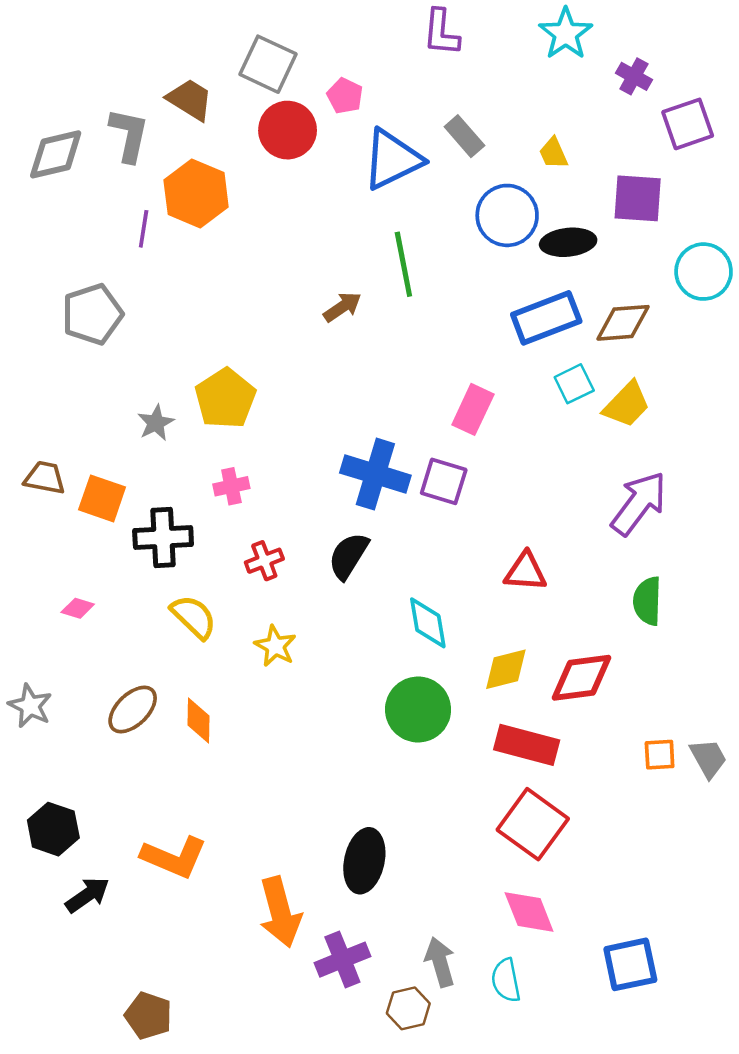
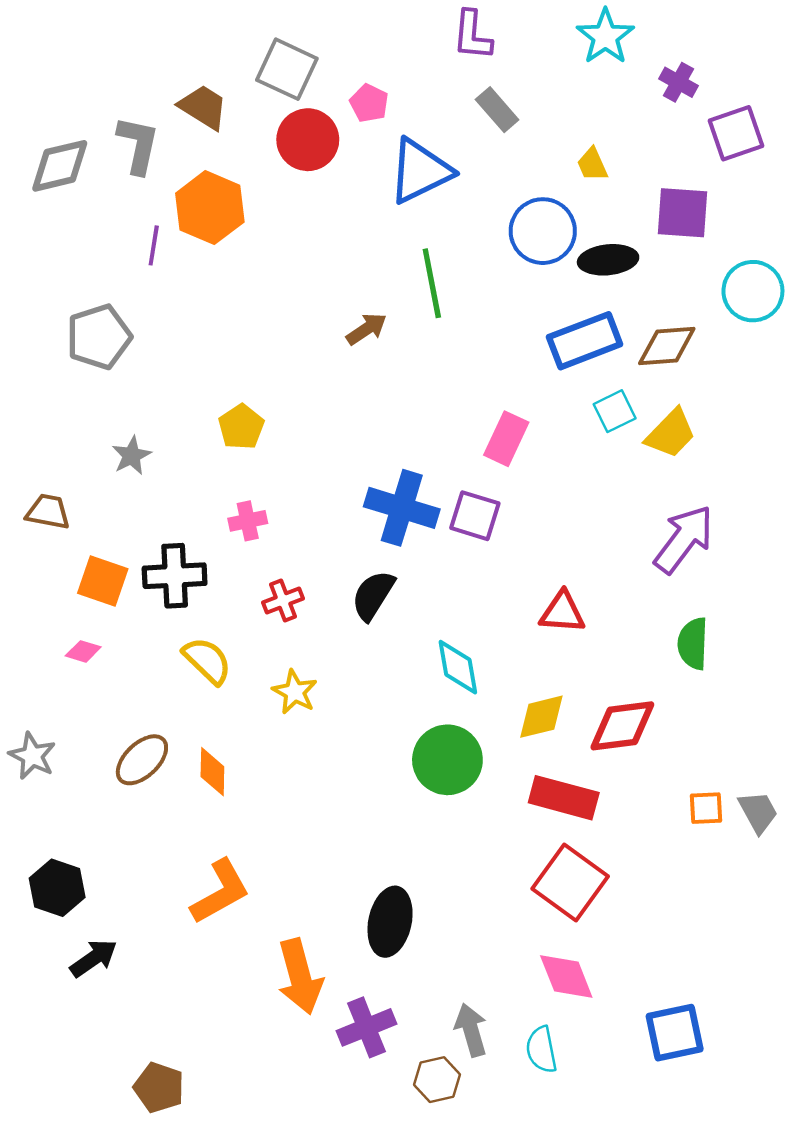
gray rectangle: (464, 136) -> (497, 110), moved
yellow pentagon: (225, 398) -> (241, 427), size x0.7
gray star: (156, 423) -> (132, 456), moved
orange square: (102, 498) -> (103, 581), moved
orange L-shape: (174, 857) -> (220, 892), moved, turned -52

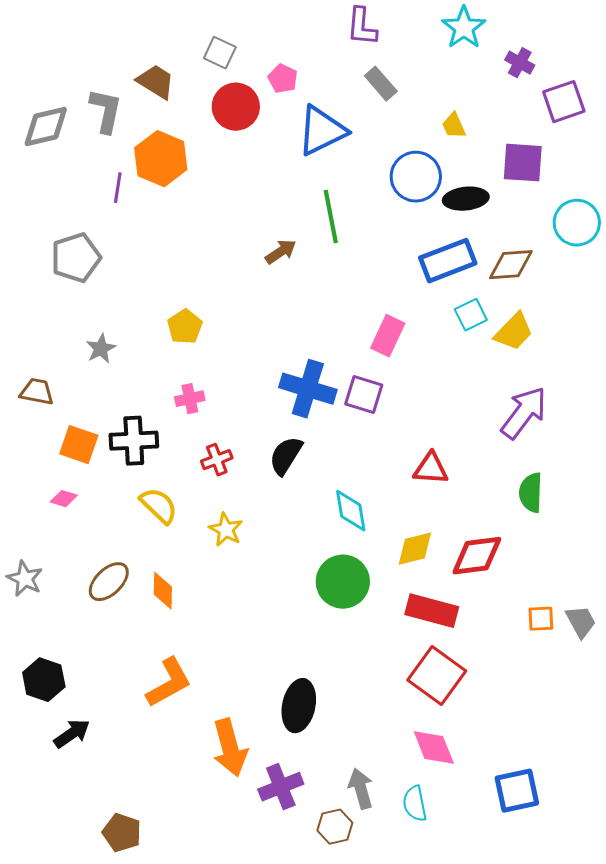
gray square: (287, 69) -> (220, 53), size x0.7

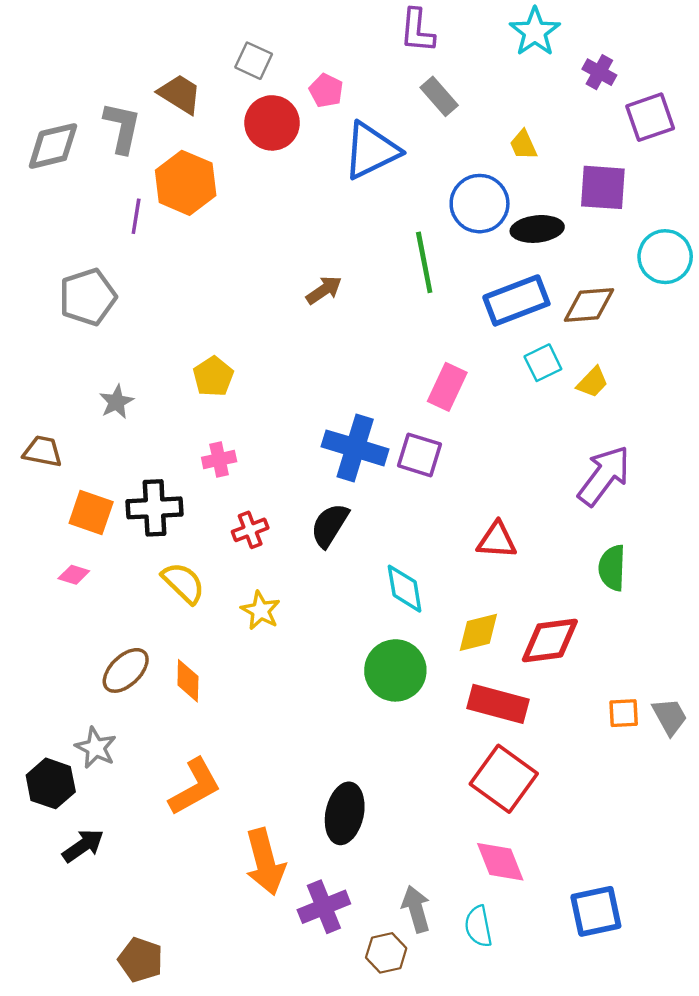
green line: (331, 217) -> (424, 262), moved
yellow trapezoid: (514, 332) -> (592, 382), size x0.7
gray star: (25, 579) -> (96, 748), moved

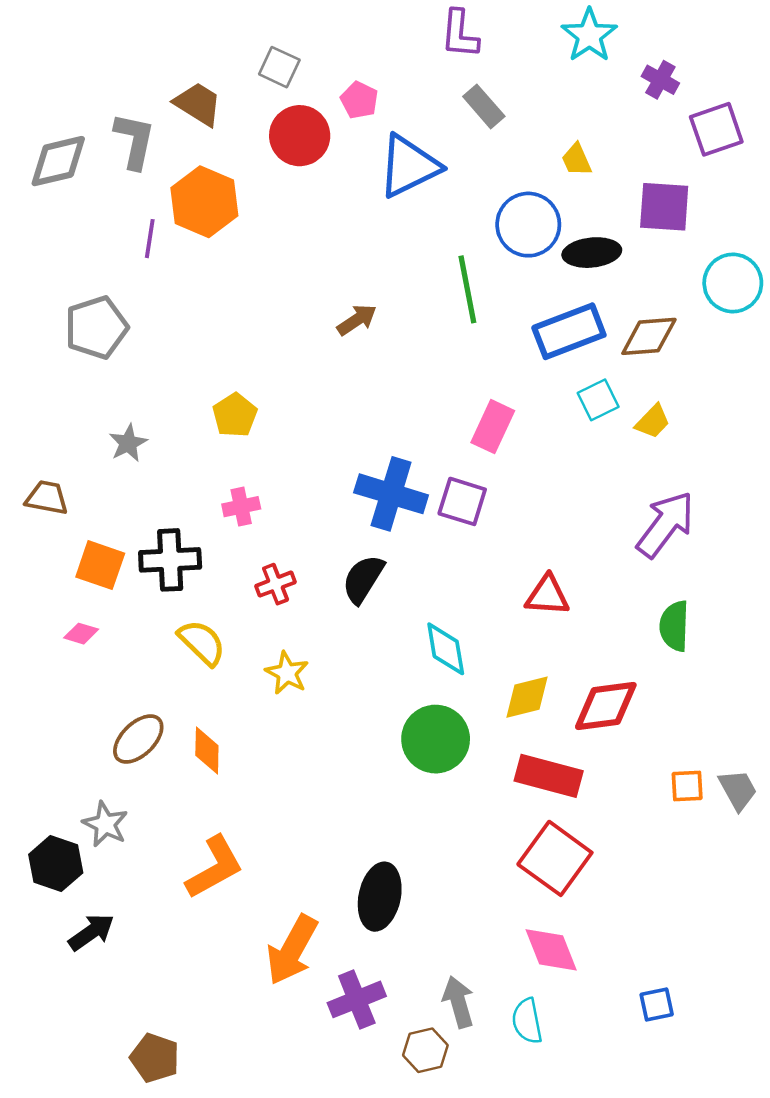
orange arrow: (265, 862) -> (292, 950), turned 44
blue square: (596, 911) -> (657, 1005), size x0.6

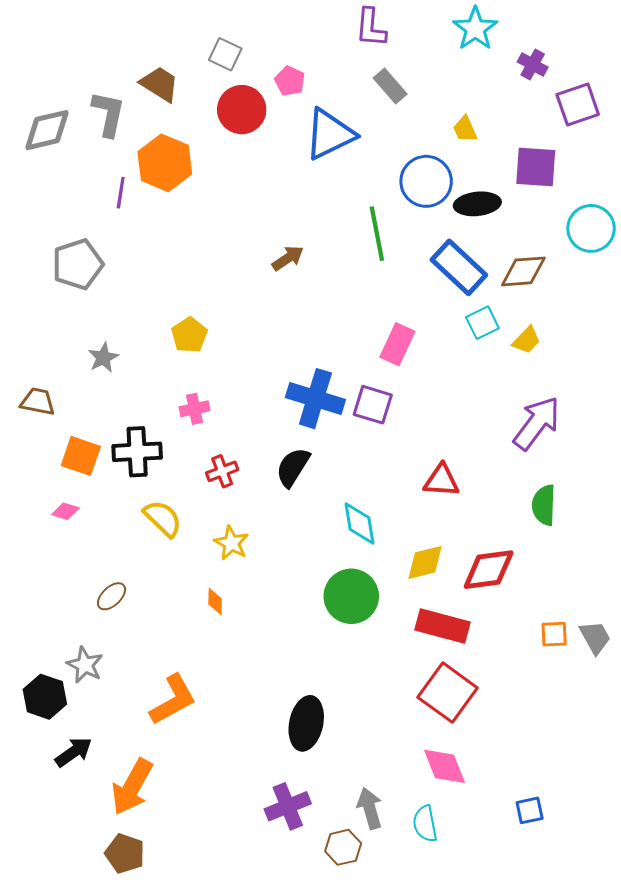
blue rectangle: (569, 331) -> (459, 267), turned 64
brown ellipse: (138, 739) -> (112, 596), size x0.7
orange diamond: (207, 750) -> (215, 601), moved, size x0.7
orange arrow: (292, 950) -> (132, 787), moved

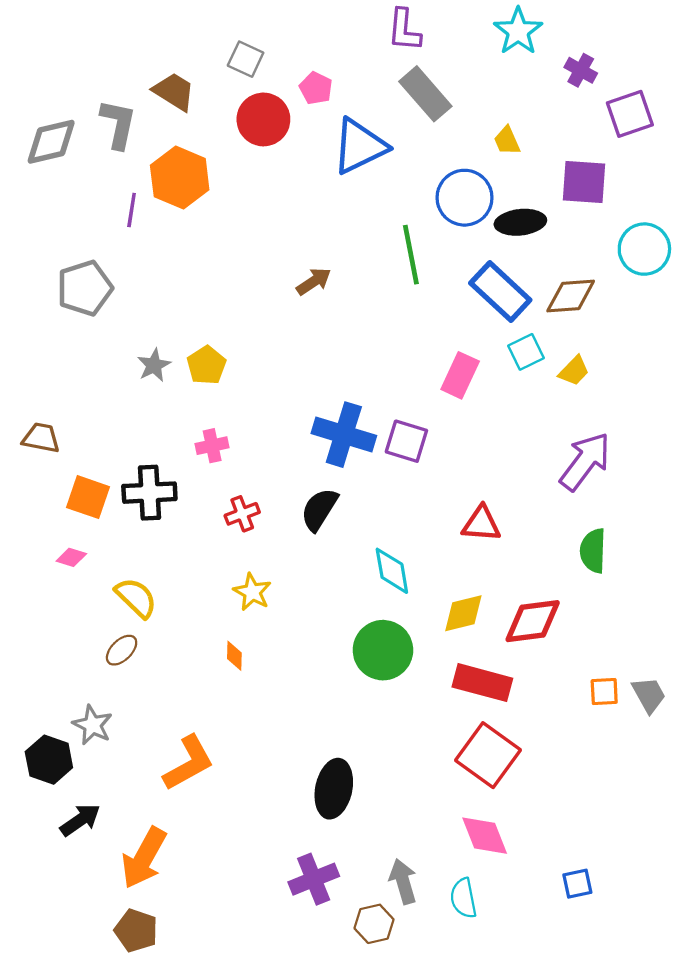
gray rectangle: (390, 86) -> (425, 94), size x1.4
pink rectangle: (397, 344) -> (460, 375), moved
gray star: (103, 358) -> (154, 365), moved
yellow semicircle: (163, 518) -> (136, 598), moved

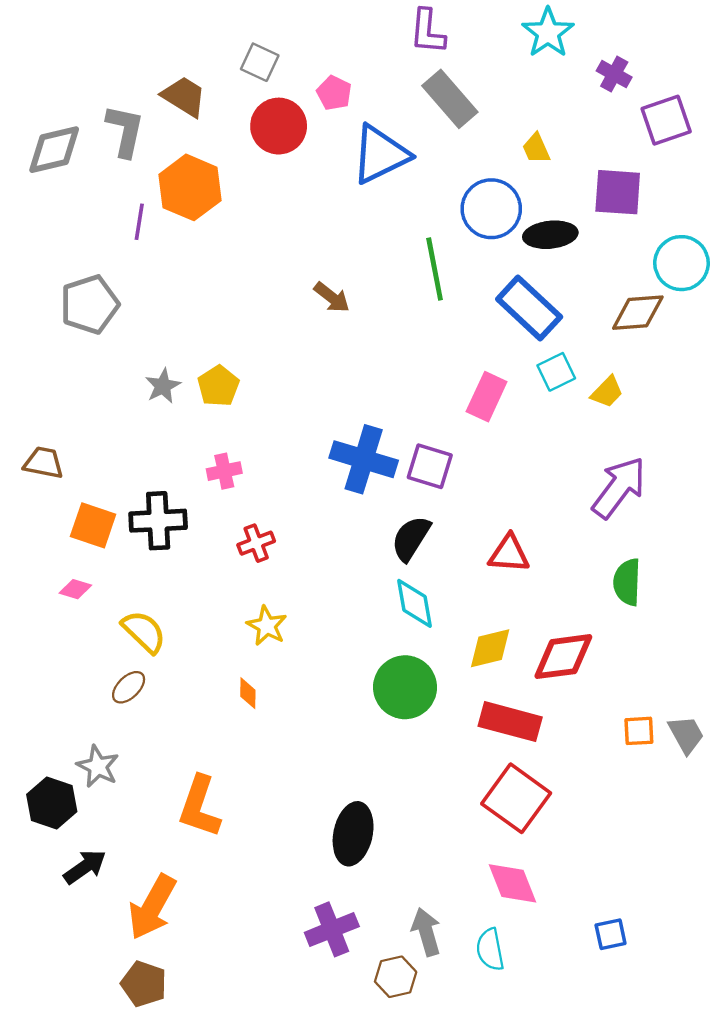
brown arrow: (314, 281) -> (332, 297), turned 72
brown diamond: (571, 296) -> (638, 313), moved
black semicircle: (319, 509) -> (411, 538), moved
orange L-shape: (189, 763) -> (199, 807), turned 138

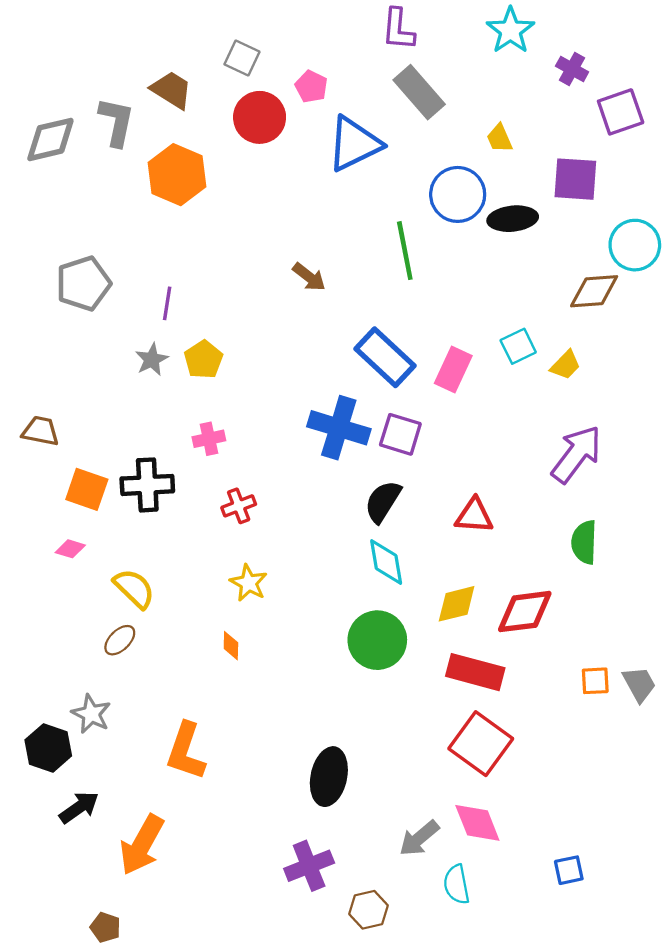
purple line: (139, 222) -> (167, 303), moved
blue rectangle: (529, 308) -> (385, 357), moved
gray arrow: (426, 932) -> (419, 838), moved, turned -114
brown pentagon: (144, 984) -> (105, 927), moved, size x0.7

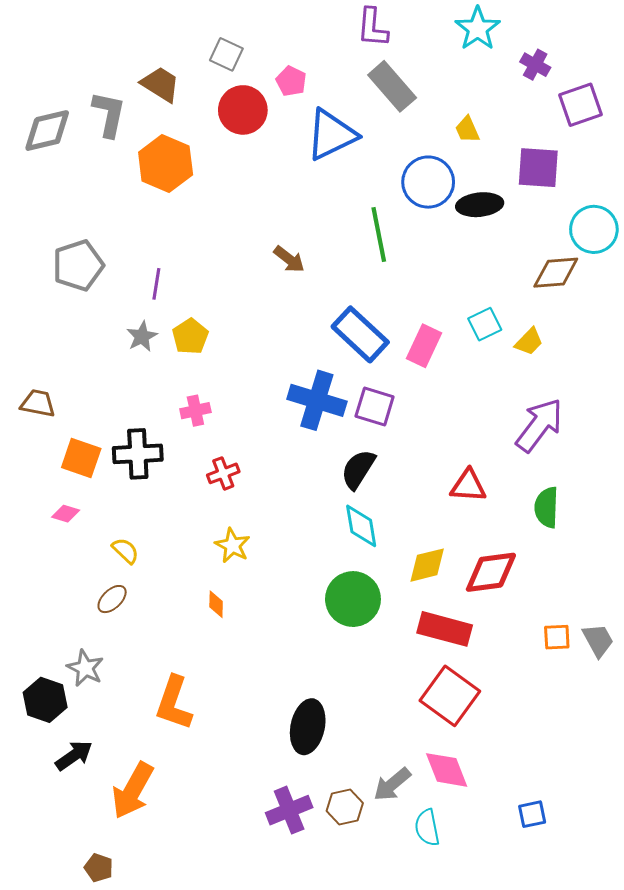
red triangle: (474, 516) -> (468, 486), moved
yellow semicircle: (134, 588) -> (125, 551), size x0.7
brown hexagon: (368, 910) -> (345, 807), moved

